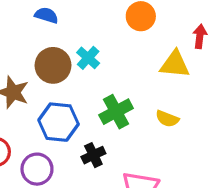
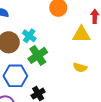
green cross: (116, 112) -> (38, 55), moved

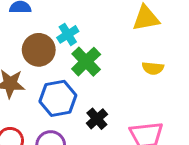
cyan cross: (29, 36) -> (68, 34), turned 32

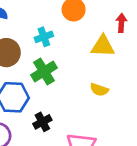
cyan cross: (68, 34) -> (44, 37), moved

